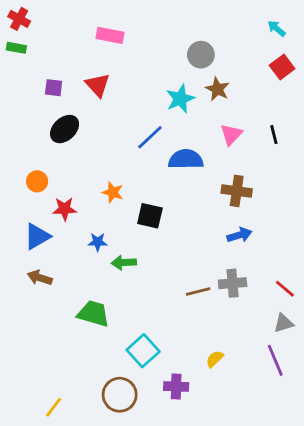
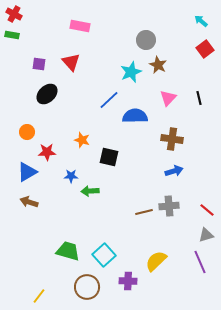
green trapezoid: (93, 314) -> (68, 251), moved
yellow semicircle: (215, 359) -> (156, 261), size x1.6

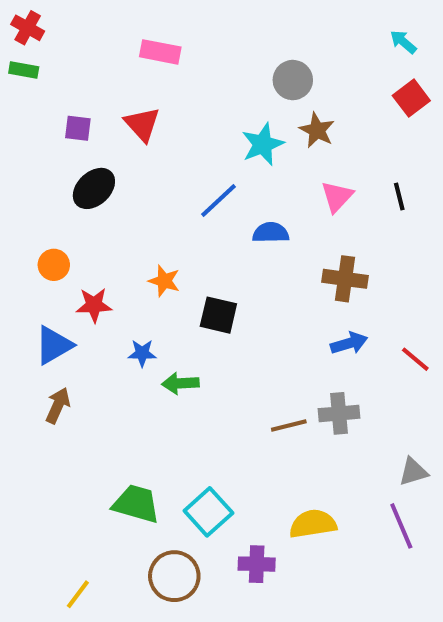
blue semicircle: (135, 116) -> (271, 233), size x0.7
brown arrow: (29, 202) -> (58, 405), turned 96
red line: (207, 210) -> (415, 359), moved
yellow semicircle: (156, 261) -> (313, 524), turned 35

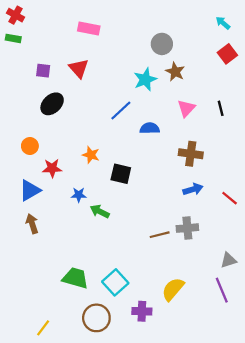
green arrow: (180, 383) -> (100, 211), turned 30
brown arrow: (58, 405) -> (32, 224), turned -42
yellow semicircle: (313, 524) -> (173, 289), turned -40

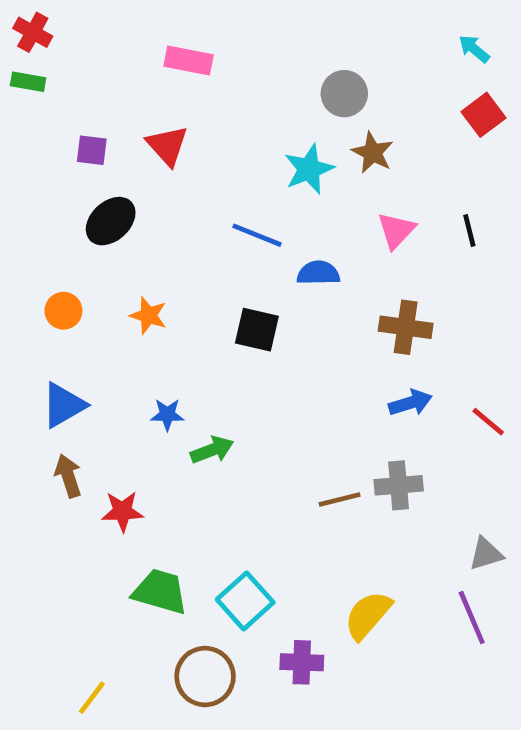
blue line: (121, 110) -> (257, 235), turned 65
orange star: (91, 155) -> (148, 315), moved
red star: (52, 168) -> (122, 511), moved
black square: (121, 174) -> (257, 330), moved
green arrow: (100, 211) -> (212, 450), turned 132

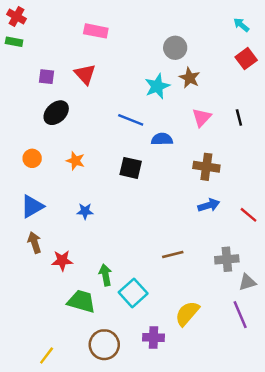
green arrow: (212, 450) -> (105, 275), moved, turned -80
gray cross: (399, 485) -> (227, 259), moved
cyan square: (245, 601) -> (133, 293), moved

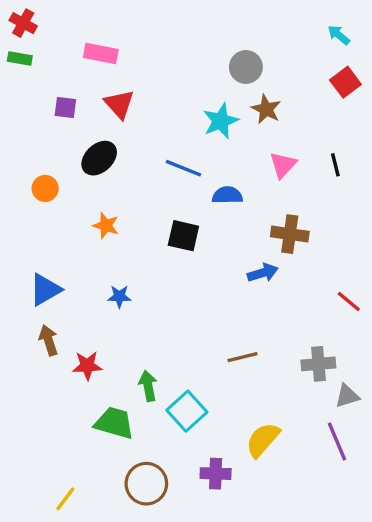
pink rectangle: (96, 31) -> (101, 53), moved
black ellipse: (56, 113) -> (99, 158), moved
orange circle: (32, 158) -> (45, 188), moved
blue arrow: (209, 205) -> (263, 273), moved

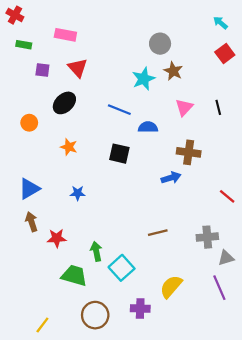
green rectangle: (20, 59) -> (24, 45), moved

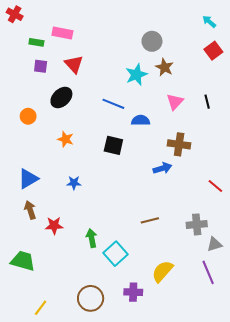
green rectangle: (24, 45) -> (36, 42), moved
green trapezoid: (74, 276) -> (23, 261), moved

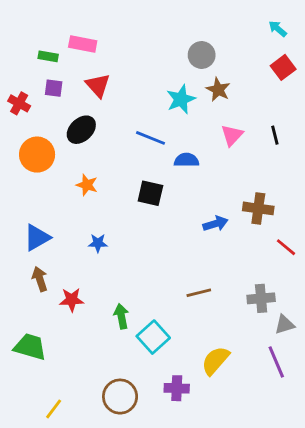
red cross: (15, 14) -> (19, 103), moved
orange circle: (28, 116) -> (37, 155), size x1.6
brown cross: (179, 144) -> (258, 208), moved

